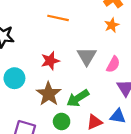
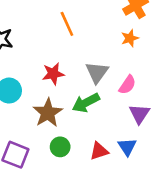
orange line: (58, 18) -> (67, 24), turned 48
green arrow: (78, 98) -> (86, 103), moved
blue triangle: (118, 116) -> (127, 147), turned 42

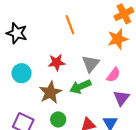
orange star: (130, 38) -> (118, 39), size x1.5

